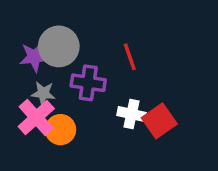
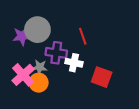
gray star: (43, 93) -> (40, 67), moved
white cross: (132, 114) -> (74, 63), moved
red square: (159, 121) -> (102, 77), turned -35

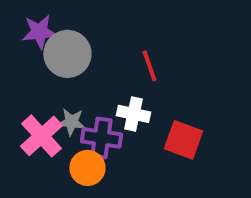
purple star: (22, 36) -> (39, 32), moved
purple cross: (56, 53) -> (101, 138), moved
orange circle: (39, 83) -> (87, 168), moved

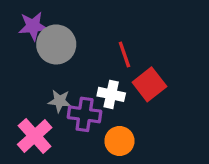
pink cross: (41, 136) -> (35, 136), moved
red square: (184, 140) -> (149, 84), moved, turned 32
orange circle: (87, 168) -> (119, 141), moved

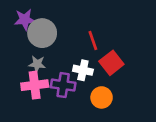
gray star: (60, 101) -> (37, 64), moved
pink cross: (35, 136) -> (35, 85), moved, turned 35
orange circle: (119, 141) -> (102, 97), moved

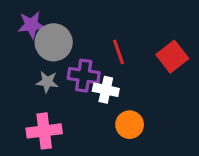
red square: (111, 63) -> (172, 57), moved
pink cross: (35, 85) -> (44, 131), moved
purple cross: (63, 85) -> (84, 76), moved

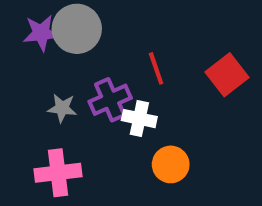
gray circle: (54, 42) -> (77, 29), moved
purple cross: (84, 76) -> (110, 100), turned -32

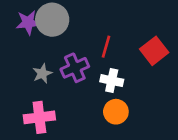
red line: (156, 68) -> (106, 47), turned 35
gray star: (62, 108) -> (42, 73), turned -30
white cross: (139, 119) -> (112, 81), moved

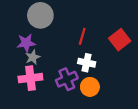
purple star: (28, 22) -> (26, 43), moved
purple cross: (75, 68) -> (67, 79), moved
pink cross: (39, 117) -> (30, 78), moved

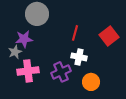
gray star: (33, 57) -> (15, 52), moved
orange circle: (90, 87) -> (91, 82), moved

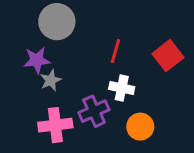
gray star: (15, 52) -> (51, 80), moved
pink cross: (28, 71) -> (55, 125), moved

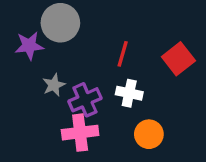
purple star: (37, 60) -> (29, 46), moved
purple cross: (94, 111) -> (85, 100), moved
pink cross: (55, 125) -> (80, 133), moved

